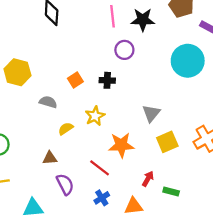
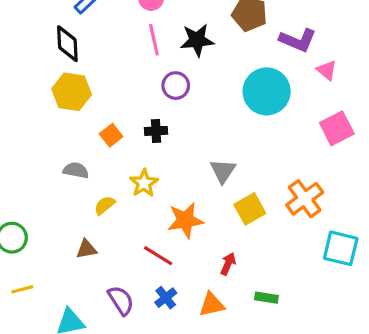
yellow hexagon: (17, 72) -> (72, 92), moved
purple semicircle: (65, 184) -> (121, 300), moved
green rectangle: (171, 191) -> (266, 298), moved

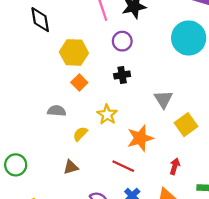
yellow hexagon: (72, 92) -> (74, 52), moved
black cross: (156, 131) -> (122, 75), moved

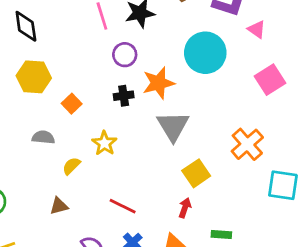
yellow hexagon: (74, 52) -> (34, 77), moved
gray triangle: (163, 99) -> (173, 126), size x1.4
yellow square: (186, 125) -> (196, 173), moved
orange star: (140, 138) -> (158, 83), moved

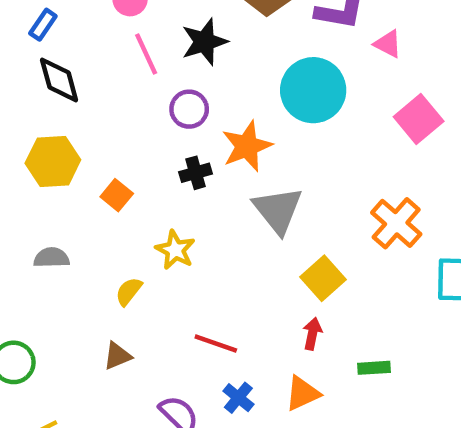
black diamond: (26, 26) -> (59, 80), moved
gray semicircle: (43, 137) -> (51, 258), moved

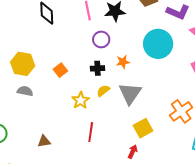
orange star: (247, 146) -> (123, 62), size x0.6
yellow hexagon: (53, 161) -> (23, 64), moved
yellow semicircle: (129, 291) -> (103, 91), moved
red line: (216, 344) -> (91, 132), moved, turned 66

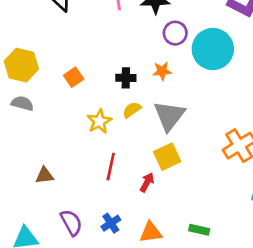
purple circle: (101, 39) -> (175, 33), moved
yellow square: (143, 128) -> (167, 157), moved
red arrow: (133, 152) -> (147, 182), moved

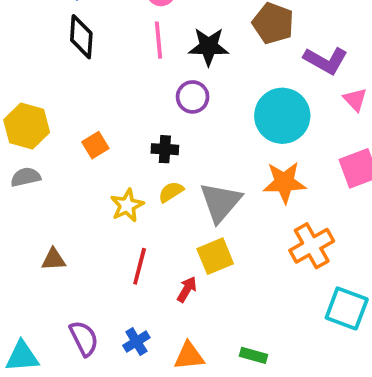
purple circle: (175, 33) -> (193, 97), moved
orange star: (162, 71) -> (284, 182), moved, size x1.6
gray semicircle: (22, 103) -> (26, 177), turned -30
brown triangle: (45, 175) -> (54, 259), moved

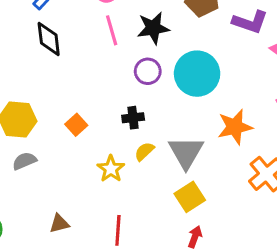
cyan circle: (282, 116) -> (197, 74), moved
red line: (140, 266) -> (118, 230), moved
red arrow: (187, 289) -> (195, 237), moved

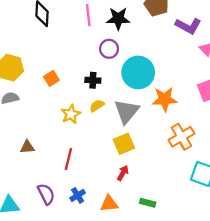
cyan circle: (197, 74) -> (138, 72), moved

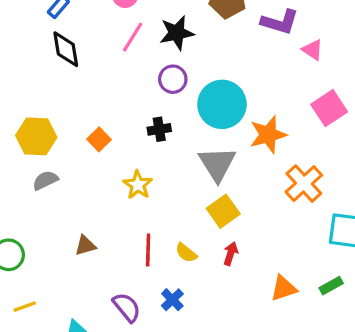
pink line: (88, 15) -> (133, 37), turned 50
yellow semicircle: (97, 106) -> (186, 253), moved, turned -96
green rectangle: (148, 203) -> (331, 286), moved, turned -32
orange triangle: (109, 204) -> (284, 288), moved

